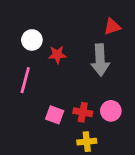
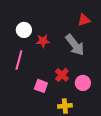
gray arrow: (100, 60) -> (75, 45), turned -35
red cross: (83, 112) -> (62, 75), moved, turned 32

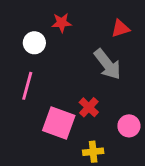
red star: (43, 41) -> (62, 23), moved
pink circle: (83, 83) -> (129, 126), moved
pink square: (41, 86) -> (59, 123), size x1.6

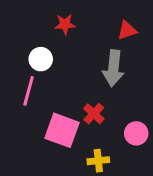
white circle: (34, 43) -> (41, 59), moved
gray arrow: (107, 64) -> (113, 68), turned 44

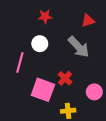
white circle: (41, 59) -> (40, 44), moved
gray arrow: (113, 68) -> (79, 47), turned -50

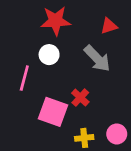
red star: (45, 16) -> (56, 21), size x1.6
pink circle: (94, 92) -> (117, 134), moved

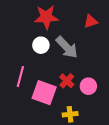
gray arrow: (97, 59) -> (67, 47), moved
pink line: (24, 78) -> (20, 76), moved
pink circle: (117, 134) -> (88, 86), moved

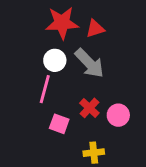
red triangle: (91, 21) -> (95, 29), moved
pink line: (20, 76) -> (45, 89), moved
pink square: (44, 93) -> (59, 124), size x0.6

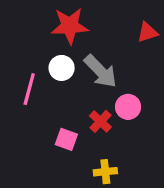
red triangle: (95, 29) -> (147, 32), moved
pink line: (45, 89) -> (29, 89), moved
pink circle: (118, 115) -> (128, 107), moved

